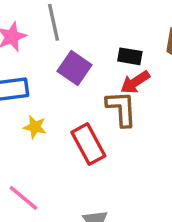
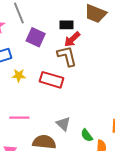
red rectangle: (88, 144) -> (51, 80), turned -35
pink line: (23, 198) -> (19, 118), turned -30

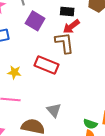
yellow star: (19, 75) -> (14, 72), moved
green semicircle: (87, 135) -> (90, 124), moved, turned -40

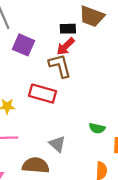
black rectangle: (67, 12) -> (68, 29), moved
green semicircle: (90, 124) -> (97, 128), moved

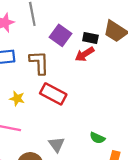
purple square: (24, 45) -> (61, 35), moved
brown L-shape: (60, 66) -> (39, 63), moved

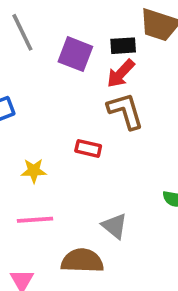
brown L-shape: (39, 63) -> (125, 111), moved
red rectangle: (53, 94) -> (88, 148), size x0.6

